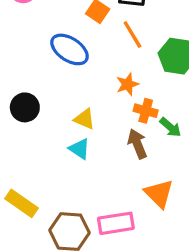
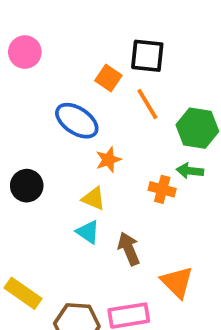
orange star: (127, 84) -> (108, 160), moved
green arrow: (170, 127) -> (190, 171), moved, turned 145
brown arrow: (137, 144) -> (129, 249), moved

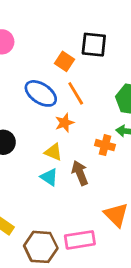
orange line: (147, 104) -> (76, 93), moved
brown arrow: (129, 249) -> (80, 173), moved

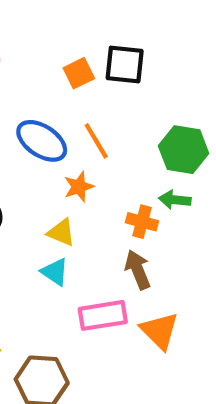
orange square: (65, 61) -> (79, 73), moved, turned 30
brown arrow: (80, 173) -> (138, 270), moved
pink rectangle: (80, 240) -> (103, 315), moved

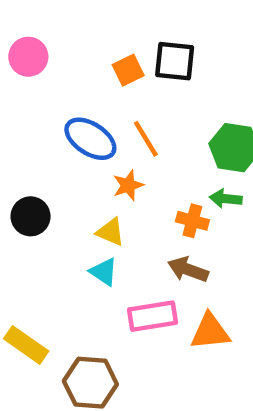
brown arrow: (138, 270) -> (188, 270), turned -48
orange triangle: (160, 331) -> (210, 332), turned -51

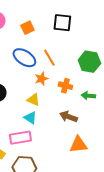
orange square: (128, 70) -> (27, 28), moved
green arrow: (226, 199) -> (88, 96), moved
orange cross: (192, 221) -> (65, 86), moved
pink rectangle: (152, 316) -> (20, 138), moved

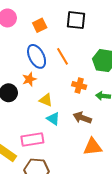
blue ellipse: (24, 58) -> (37, 56), turned 30
orange star: (41, 79) -> (29, 79), moved
cyan triangle: (30, 118) -> (53, 119), moved

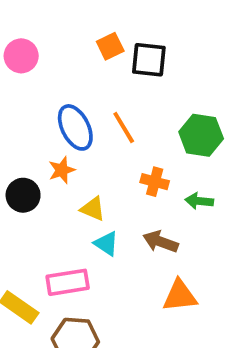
orange square: (40, 25) -> (110, 46), moved

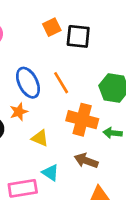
orange cross: (155, 182) -> (82, 120), size x1.6
cyan triangle: (106, 244) -> (50, 173), moved

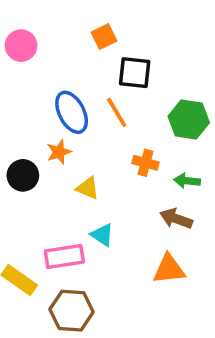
black square: (78, 36) -> (135, 73), moved
orange cross: (82, 120) -> (145, 163), size x0.6
brown arrow: (86, 161) -> (176, 219), moved

